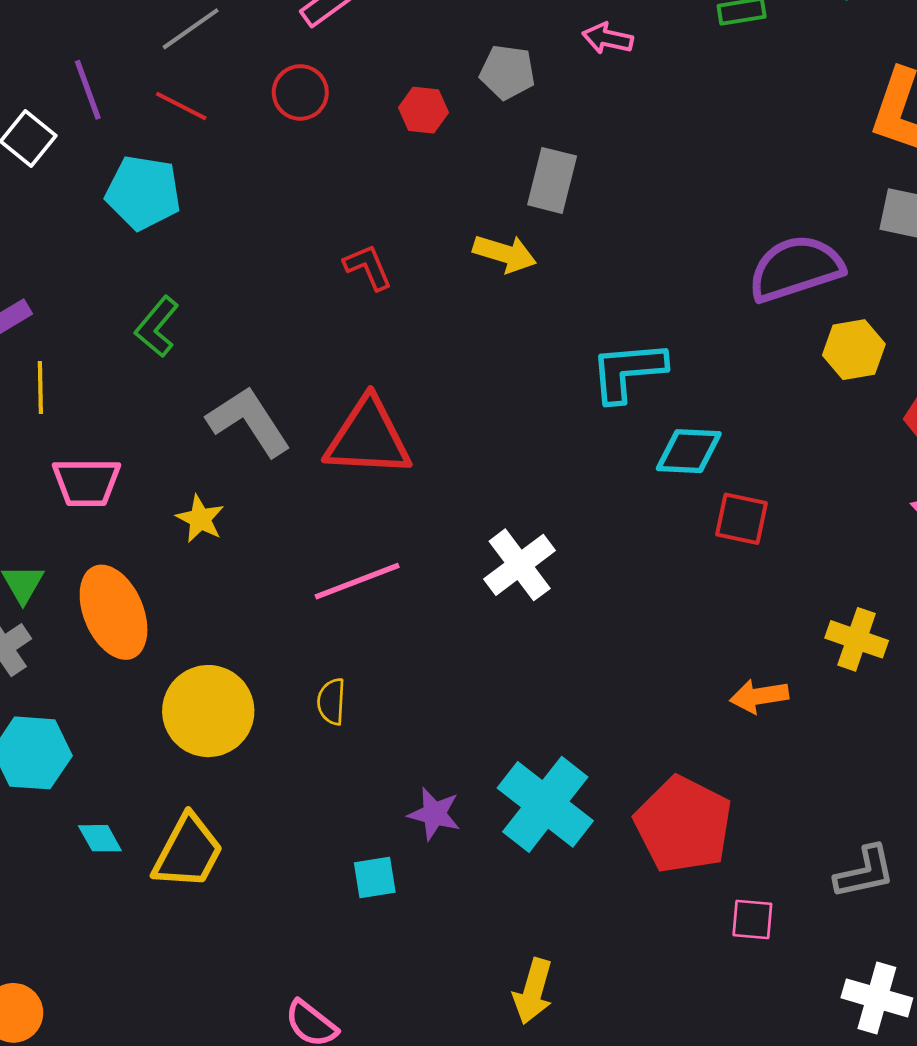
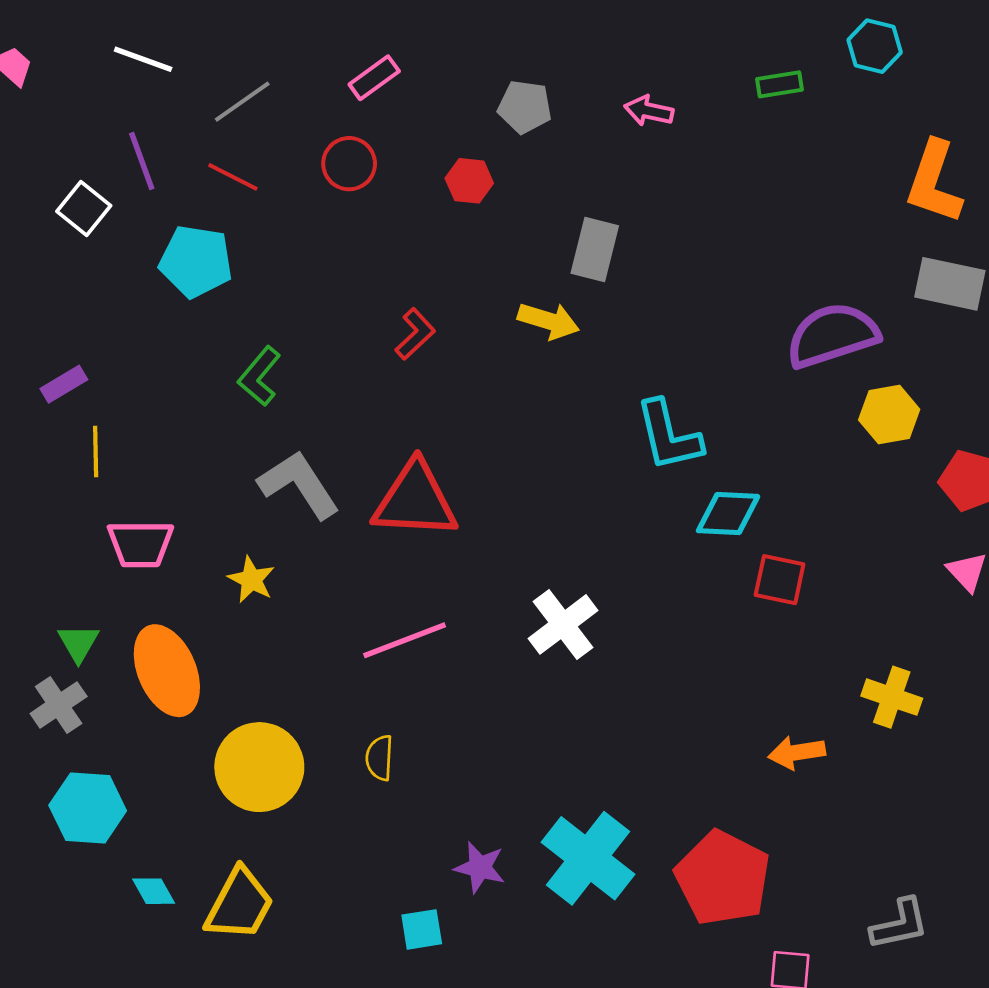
gray pentagon: (507, 72) -> (525, 107), moved
red L-shape: (368, 267) -> (415, 334), turned 70
green L-shape: (157, 327) -> (259, 376), moved
cyan L-shape: (628, 371) -> (669, 436), turned -98

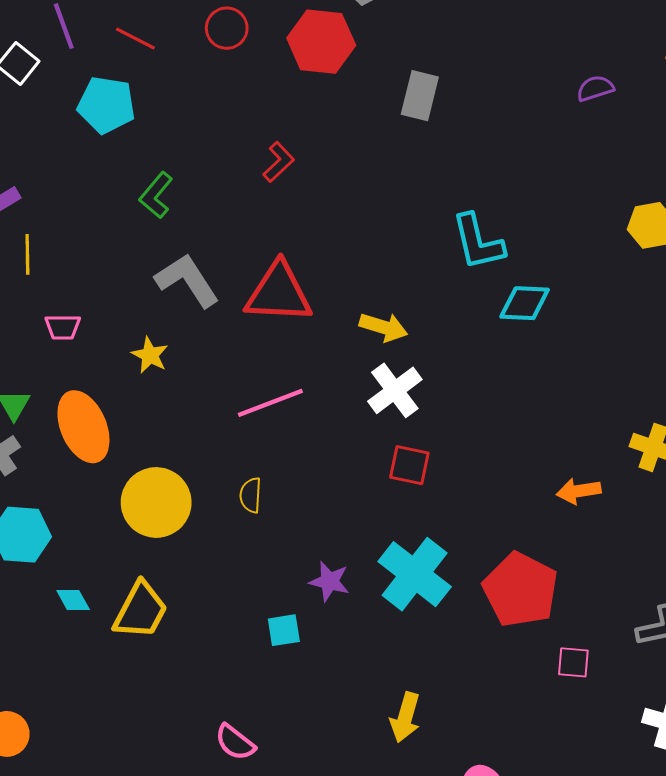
red hexagon: (469, 181) -> (321, 42), size x1.8
yellow arrow: (548, 321) -> (383, 327), moved
purple semicircle: (832, 335) -> (595, 88), moved, size x0.5
pink trapezoid: (140, 544) -> (63, 327), size x0.7
red square: (780, 580) -> (409, 465), moved

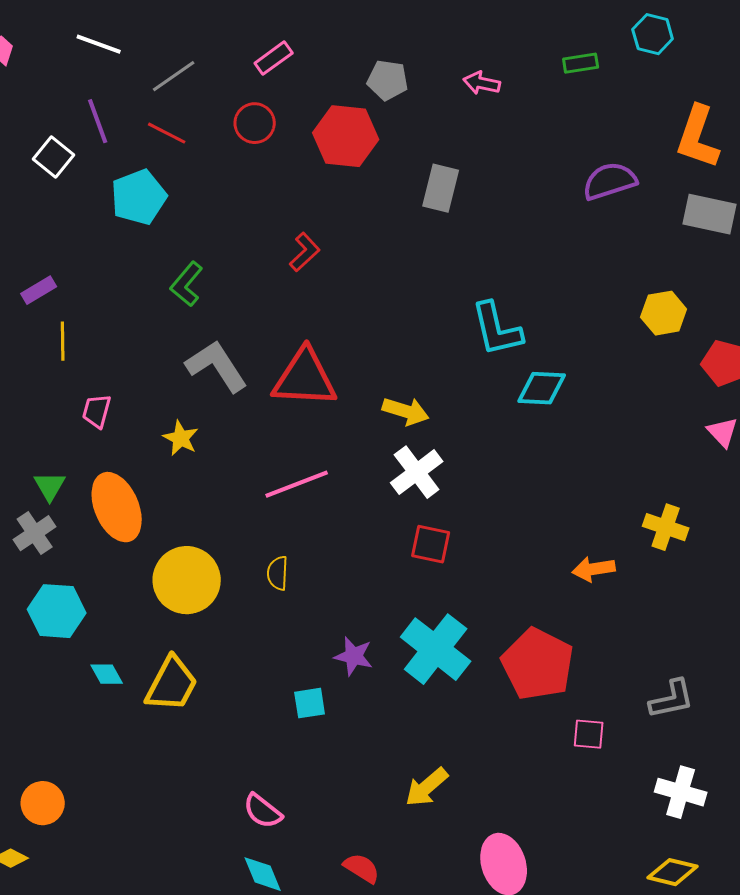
purple semicircle: (595, 88) -> (610, 181), size x1.5
cyan pentagon: (106, 105) -> (139, 197), turned -30
pink trapezoid: (63, 327) -> (97, 411), turned 105
yellow arrow: (405, 717) -> (427, 787), turned 33

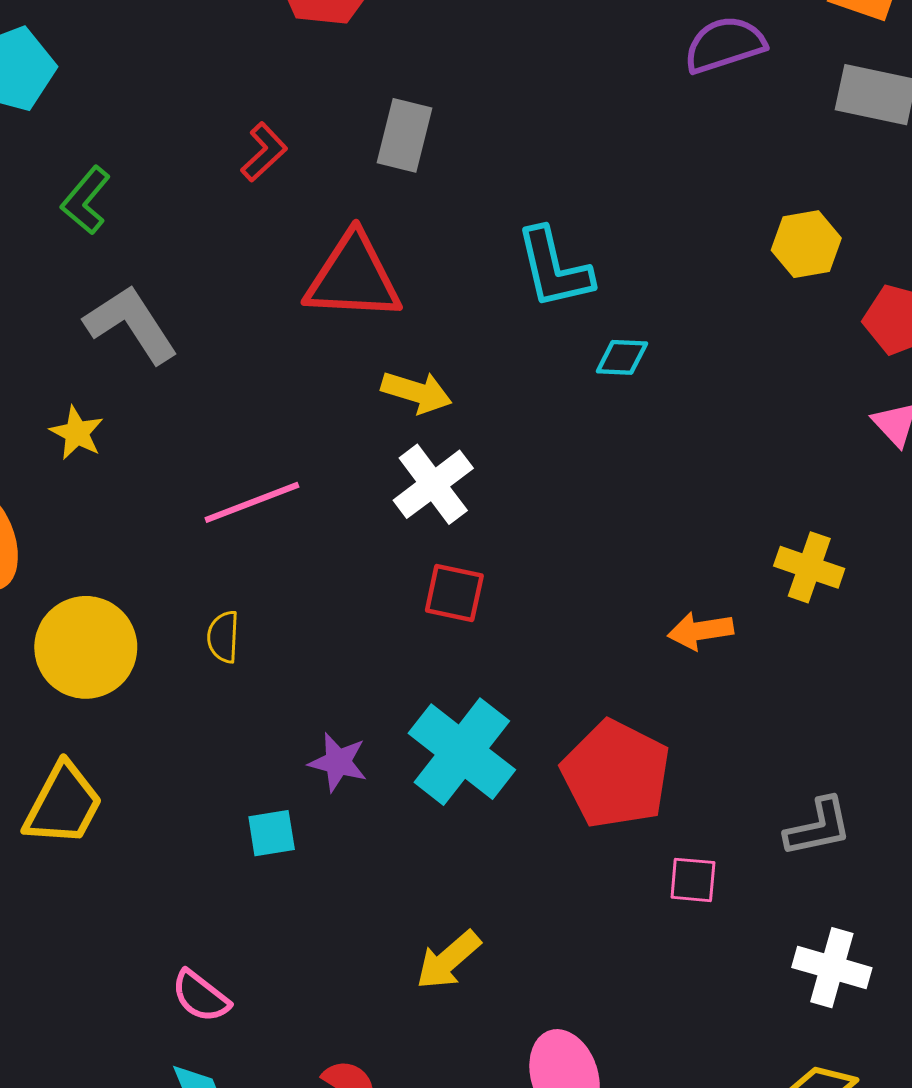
gray rectangle: (441, 188) -> (404, 135), moved
red triangle: (305, 378) -> (353, 277), moved
cyan diamond: (542, 388) -> (622, 357), size x0.7

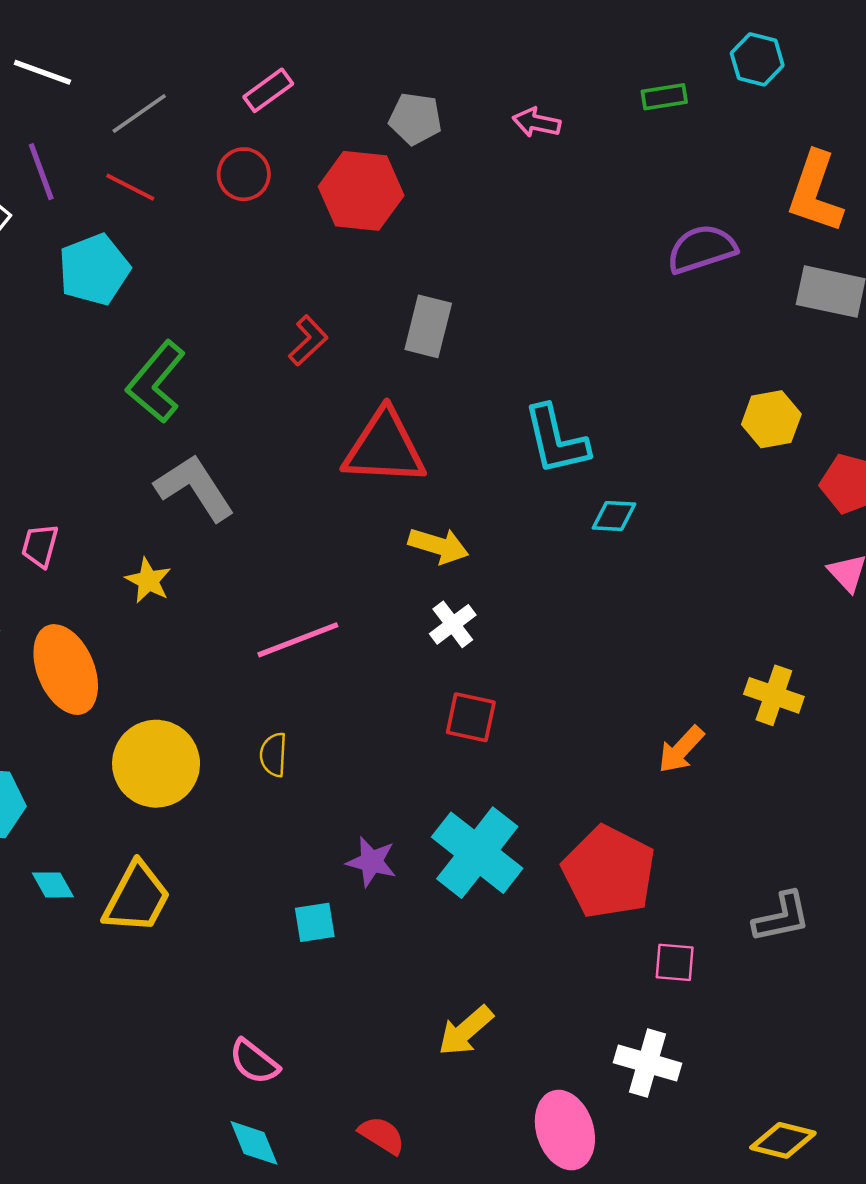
green L-shape: (86, 200) -> (156, 382), size x1.4
white cross: (433, 484) -> (453, 624), size x0.7
orange arrow: (700, 631) -> (681, 749), turned -38
white cross: (832, 968) -> (648, 1063), moved

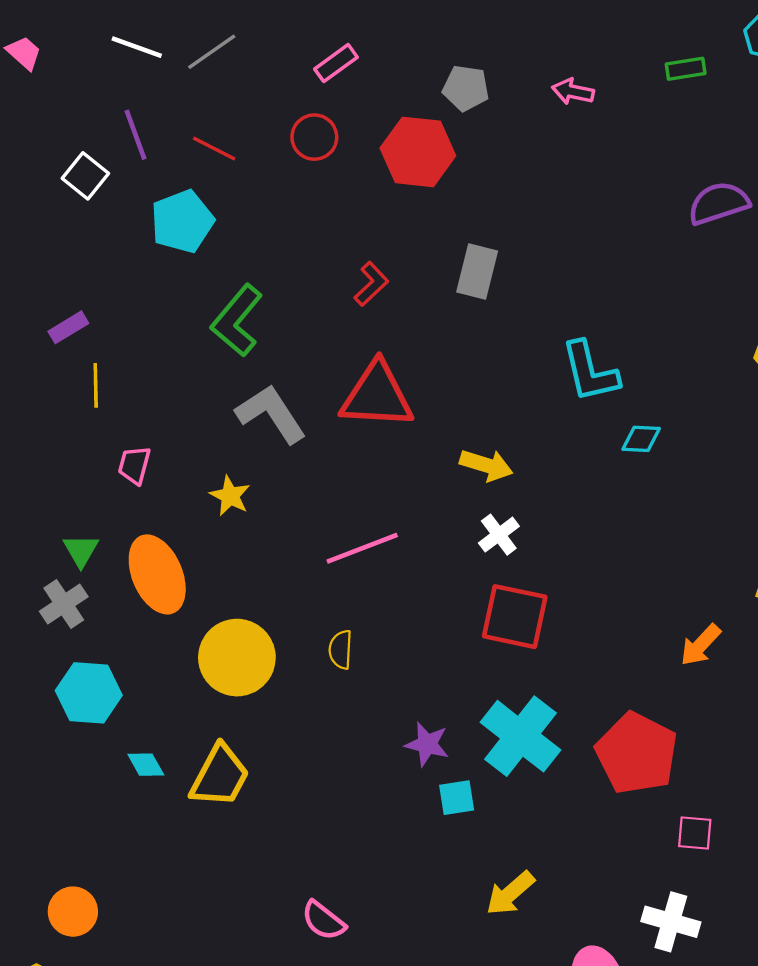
gray line: (139, 114) -> (212, 52), moved
red triangle: (384, 448) -> (377, 396), moved
red square: (471, 717) -> (515, 617), size x1.5
cyan square: (315, 922) -> (457, 798), moved

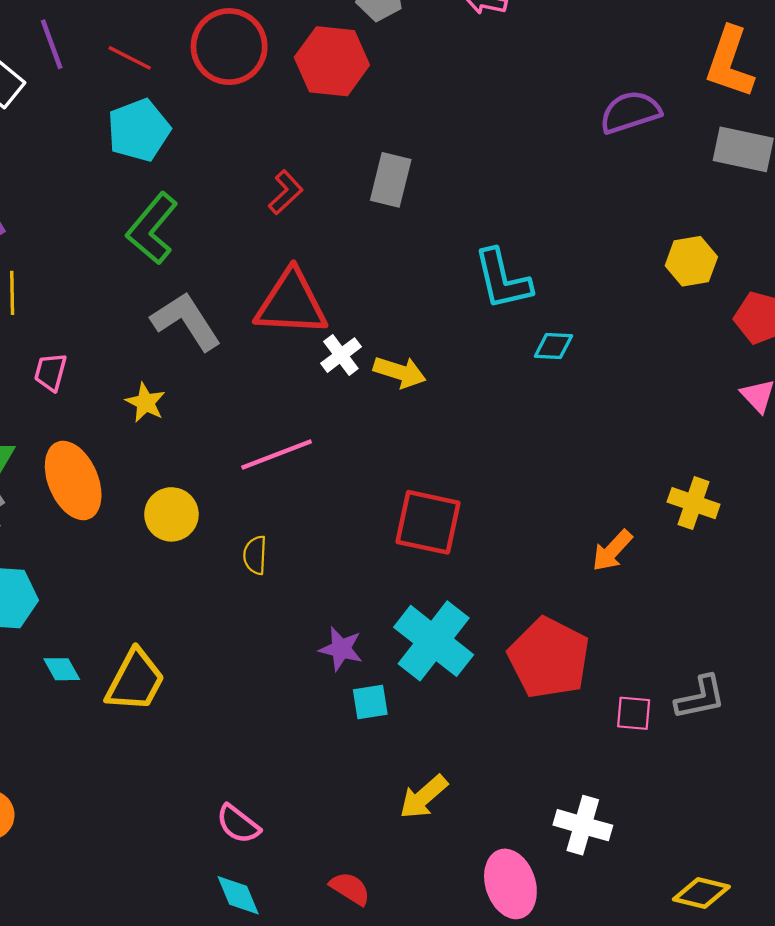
red circle: (314, 137) -> (229, 47), size x1.6
cyan pentagon: (182, 221) -> (139, 130), moved
white cross: (499, 535) -> (341, 355), moved
yellow circle: (237, 658) -> (171, 514), moved, size x0.7
pink square: (695, 833) -> (634, 713), moved

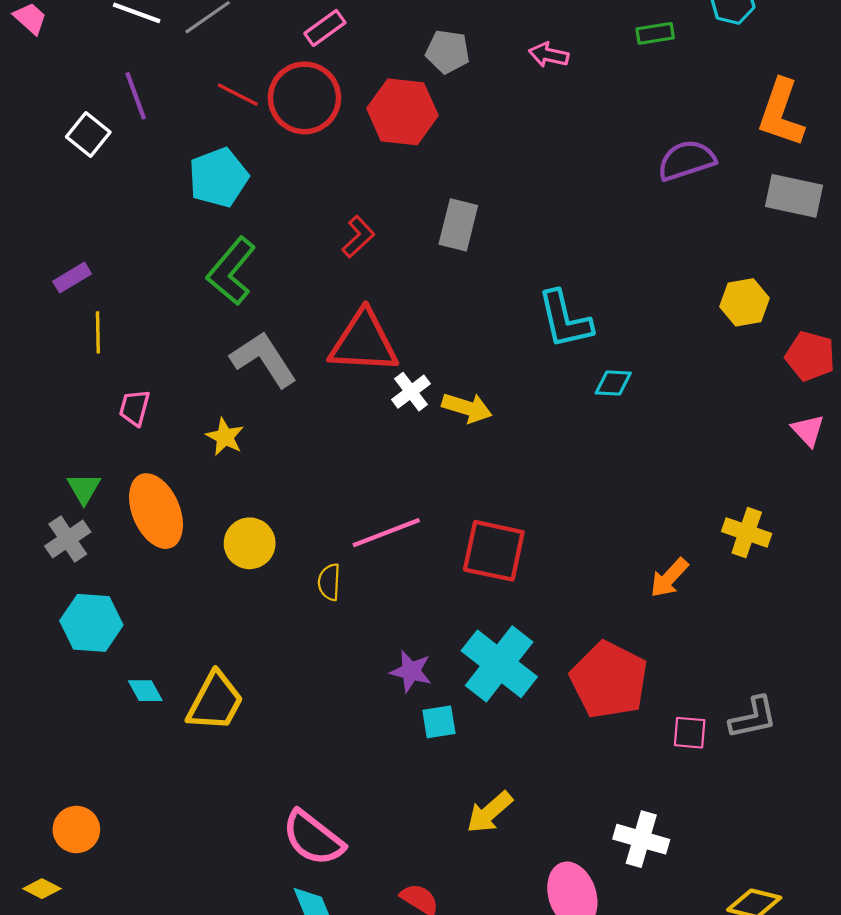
red line: (130, 58) -> (238, 95), moved
pink line: (277, 455) -> (386, 533), moved
pink semicircle: (238, 824) -> (313, 838), size x1.5

